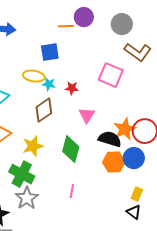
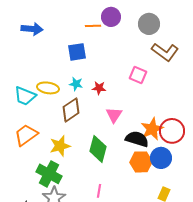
pink square: (111, 75) -> (138, 75), size x0.7
yellow ellipse: (34, 76) -> (48, 88), moved

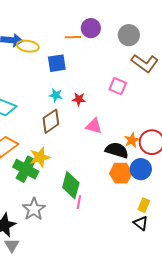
yellow ellipse: (48, 88) -> (28, 46), moved
pink triangle: (114, 115) -> (94, 126), turned -48
orange star: (152, 129) -> (132, 140), size x0.7
green diamond: (98, 149) -> (71, 185), moved
green cross: (49, 174) -> (26, 169), moved

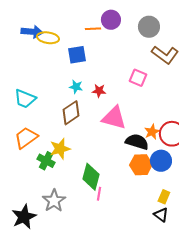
pink triangle: (94, 126) -> (114, 118), size x1.5
green cross: (26, 169) -> (46, 161), size x0.7

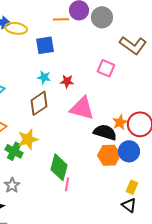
gray circle: (149, 27) -> (102, 17), moved
gray star: (54, 201) -> (12, 185), moved, size x0.7

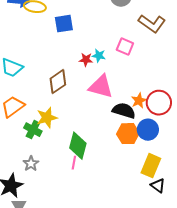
cyan star: (44, 77) -> (99, 56), moved
pink line: (67, 184) -> (74, 163), moved
yellow rectangle: (132, 187) -> (151, 166), size x1.6
black triangle: (129, 205) -> (158, 186), moved

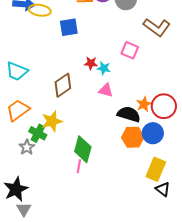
cyan star: (99, 56) -> (104, 68), moved
pink triangle: (101, 87) -> (106, 90), size x0.6
gray star: (31, 164) -> (27, 147), moved

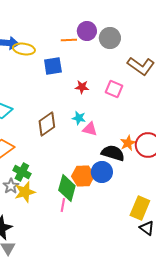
red star: (91, 63) -> (82, 87), moved
cyan star: (104, 68) -> (79, 118), moved
yellow star: (52, 121) -> (25, 192), moved
blue circle: (153, 133) -> (102, 172), moved
orange hexagon: (133, 137) -> (83, 176), moved

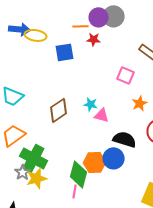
gray circle: (110, 38) -> (114, 16), moved
red star: (82, 87) -> (94, 39), moved
orange star: (128, 143) -> (140, 103), moved
green cross: (22, 172) -> (34, 158), size x1.5

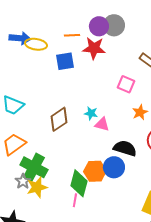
orange line: (81, 26) -> (72, 35), moved
red star: (94, 39) -> (94, 48), size x1.6

